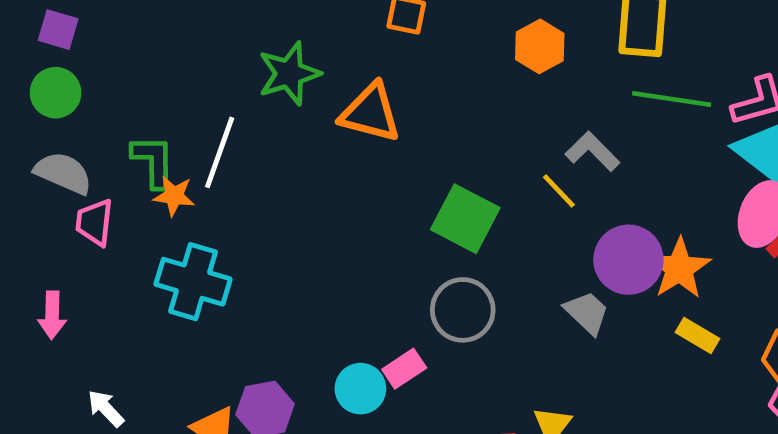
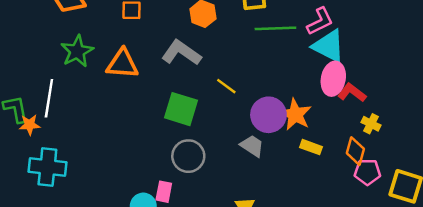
gray L-shape: (592, 151) -> (181, 53), moved, size x1.4
pink rectangle: (404, 369) -> (164, 192), turned -35

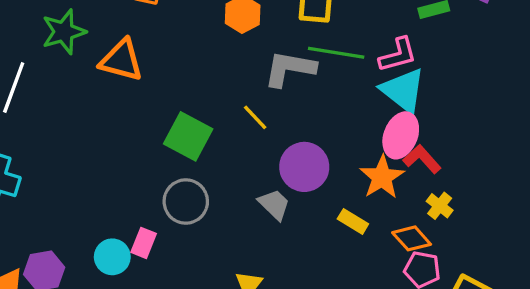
gray L-shape: (181, 53) -> (290, 69), moved, turned -36
orange star: (295, 114) -> (382, 177), moved
orange diamond: (355, 151) -> (412, 238), turned -68

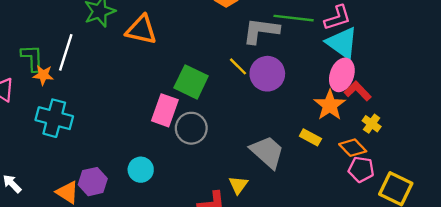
purple circle: (304, 167) -> (267, 74), moved
gray trapezoid: (274, 204) -> (267, 152), moved, size x1.5
pink rectangle: (144, 243) -> (165, 110), moved, size x1.5

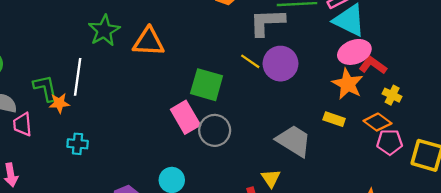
pink ellipse: (342, 75) -> (354, 52), turned 60
pink rectangle: (165, 110) -> (185, 117), turned -40
cyan cross: (54, 118) -> (78, 144), size x0.6

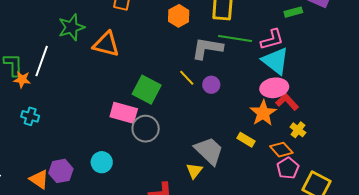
purple circle: (280, 64) -> (211, 85), size x0.6
pink rectangle: (185, 117) -> (124, 113), turned -56
pink pentagon: (390, 142) -> (288, 168), turned 30
yellow triangle: (271, 178) -> (194, 171), moved

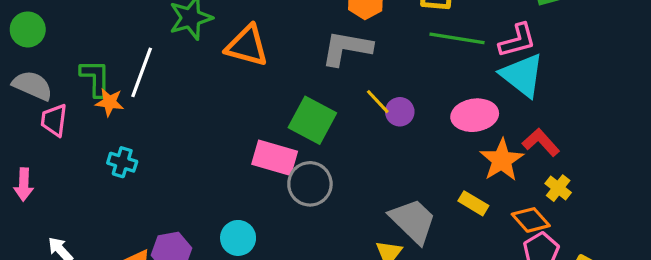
gray L-shape: (207, 48) -> (347, 48), moved
purple circle: (211, 85) -> (400, 112), moved
pink ellipse: (274, 88) -> (475, 115), moved

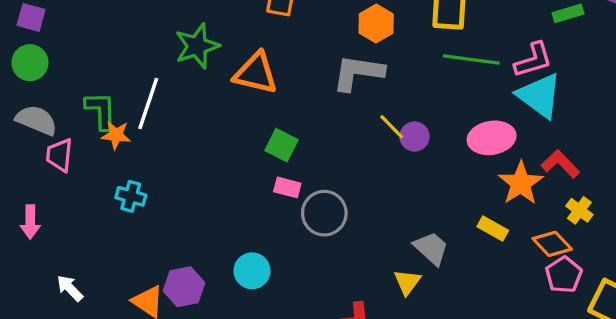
green square: (312, 120) -> (281, 145), moved, size x0.7
pink rectangle: (275, 158) -> (287, 187), size x0.6
gray trapezoid: (413, 221) -> (431, 248), size x0.7

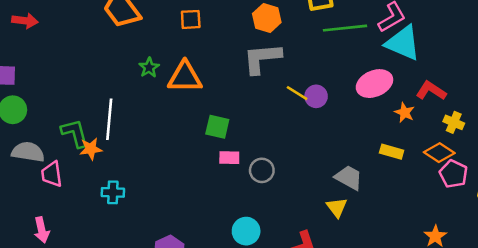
green star: (197, 46) -> (149, 68), moved, size x0.6
orange star: (521, 183) -> (405, 113), size x0.6
gray circle: (324, 213) -> (262, 170), size x0.7
cyan circle: (252, 271) -> (246, 231), moved

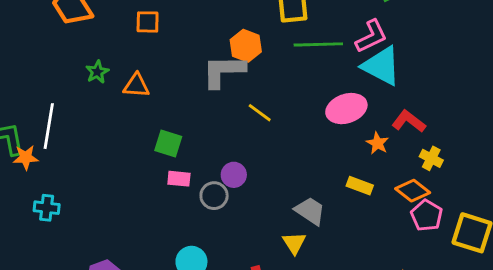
orange hexagon: (267, 18) -> (246, 46), moved
orange triangle: (185, 77) -> (136, 86), size x0.7
purple circle: (316, 96) -> (234, 175), moved

